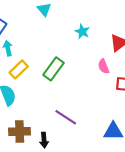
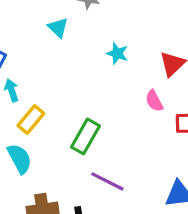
green rectangle: (54, 69) -> (86, 136), moved

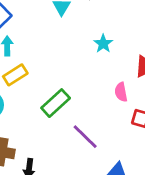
purple line: (107, 181) -> (85, 137), moved

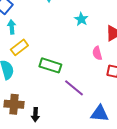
green rectangle: (56, 103) -> (50, 65), turned 65

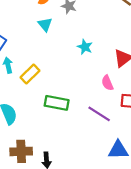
yellow rectangle: (19, 47) -> (30, 74), moved
purple line: (74, 88) -> (99, 114), moved

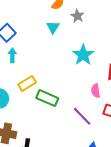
cyan star: (85, 47) -> (83, 55), size x1.5
yellow rectangle: (30, 74) -> (27, 83), moved

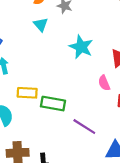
yellow rectangle: (27, 83) -> (27, 93), turned 48
purple line: (82, 116) -> (84, 127), moved

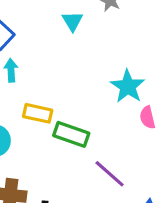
cyan star: (81, 47) -> (128, 86), moved

